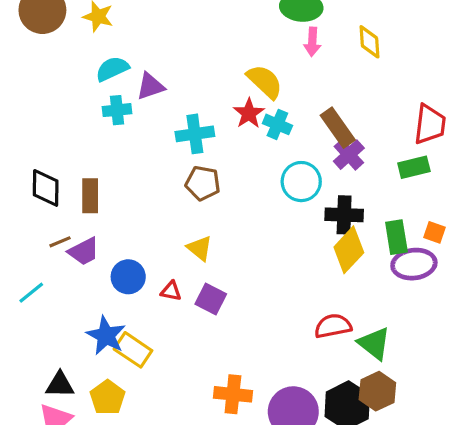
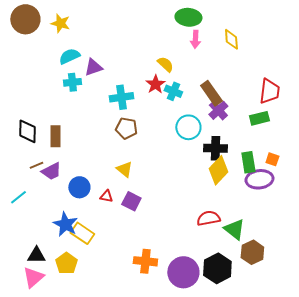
yellow semicircle: (265, 82) -> (165, 64), size x0.7
brown hexagon: (377, 391) -> (252, 252), moved

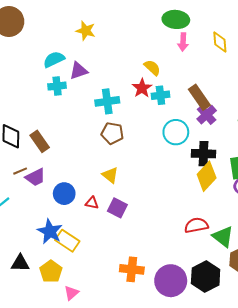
yellow star: (60, 23) -> (86, 31), moved
cyan cross: (173, 91) -> (160, 95), turned -30
brown rectangle: (55, 136) -> (40, 141), turned -35
pink triangle: (33, 277) -> (71, 293), moved, size x0.7

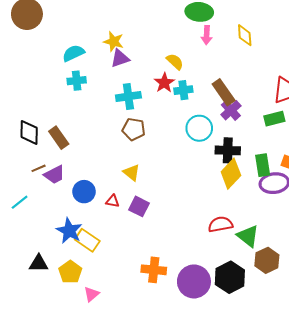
yellow star: (86, 31) -> (114, 42), moved
purple triangle: (79, 71) -> (120, 58), moved

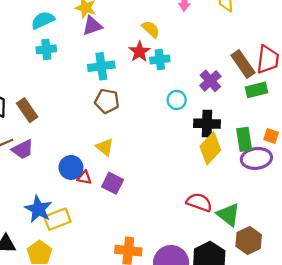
brown rectangle: (224, 92) -> (243, 64), moved
cyan circle: (199, 128) -> (177, 100), size x0.7
blue circle: (84, 192) -> (71, 167), moved
red semicircle: (220, 224) -> (199, 202), turned 30
yellow rectangle: (87, 240) -> (57, 219), turned -55

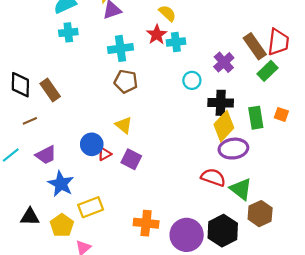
green rectangle: (256, 90) -> (268, 71), turned -30
purple trapezoid: (23, 149) -> (46, 155), moved
purple ellipse: (256, 158) -> (233, 149), moved
red triangle: (84, 178) -> (105, 154), turned -40
yellow rectangle: (57, 219) -> (91, 207), moved

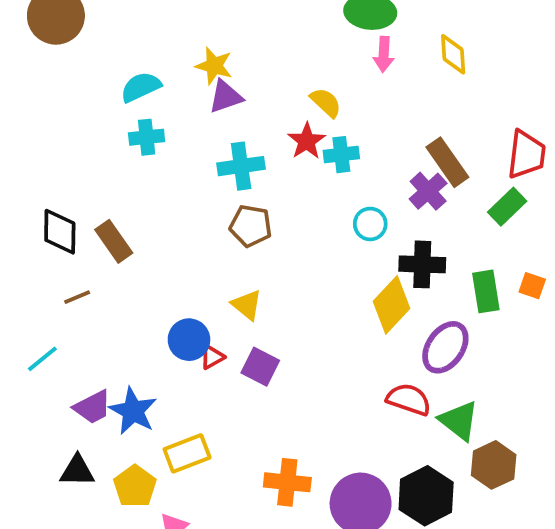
brown rectangle: (255, 46) -> (447, 162), moved
yellow diamond: (224, 126) -> (391, 305), moved
purple ellipse: (233, 149) -> (445, 347), turned -48
purple trapezoid: (46, 155) -> (93, 407), moved

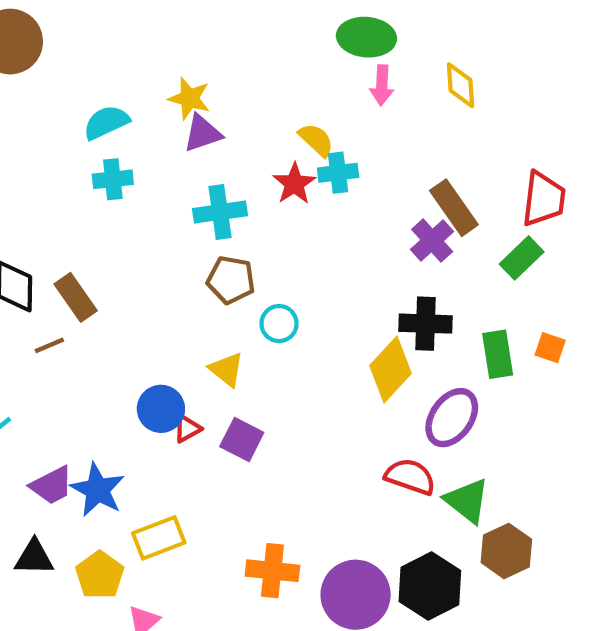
cyan cross: (341, 155) -> (338, 173), moved
cyan circle: (370, 224) -> (279, 324), moved
brown line: (77, 297) -> (49, 345), moved

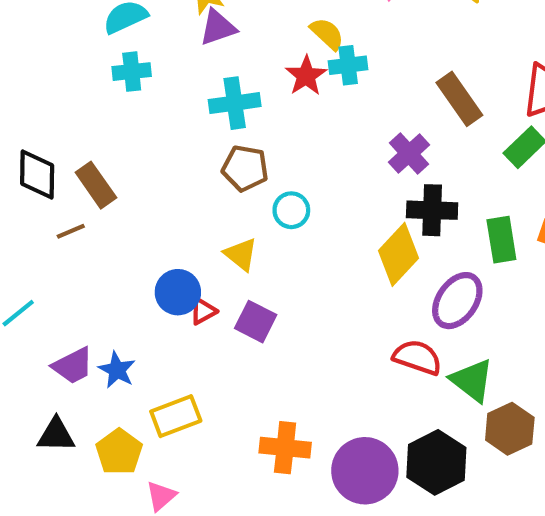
purple cross: (432, 240) -> (409, 153), moved
blue star: (98, 490) -> (117, 370), size x0.7

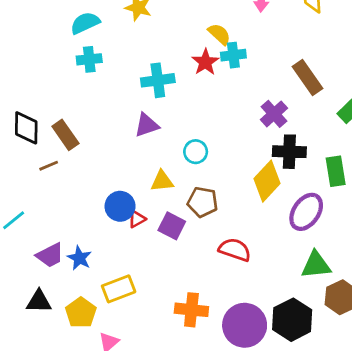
purple triangle: (218, 27) -> (147, 125), moved
brown pentagon: (245, 168) -> (203, 202), moved
yellow triangle: (241, 254) -> (162, 181), turned -45
red semicircle: (417, 357) -> (235, 250), moved
green triangle: (472, 380) -> (316, 265), turned -44

